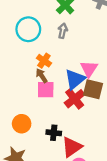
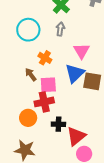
pink triangle: (89, 69) -> (82, 51), moved
brown arrow: (42, 76) -> (31, 75), moved
red cross: (75, 99) -> (44, 102), moved, turned 30

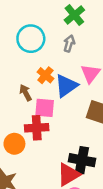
blue triangle: (75, 73) -> (66, 86), moved
black cross: (58, 124) -> (82, 160), moved, size x1.5

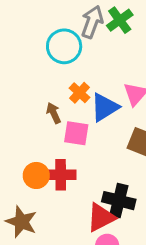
gray arrow: (69, 44) -> (92, 22), moved, size x1.5
red cross: (37, 128) -> (61, 175), moved

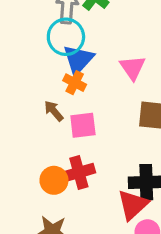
cyan circle: (64, 46) -> (66, 37), moved
blue triangle: (105, 107) -> (78, 60), moved

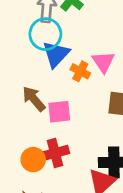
orange cross: (75, 83) -> (80, 71), moved
brown arrow: (54, 111) -> (34, 99), size x1.4

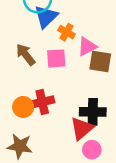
pink triangle: (103, 62) -> (87, 47), moved, turned 35
pink square: (59, 112) -> (56, 58), moved

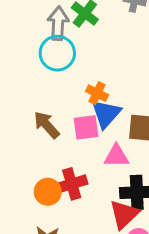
blue triangle: (46, 17) -> (106, 114), moved
pink triangle: (87, 47) -> (116, 156), moved, turned 30

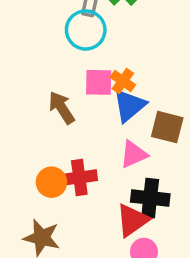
pink square: (86, 127) -> (99, 82), moved
pink triangle: (116, 156) -> (134, 154), turned -32

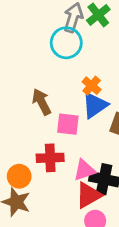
pink square: (99, 82) -> (68, 124), moved
pink triangle: (134, 154) -> (85, 170), moved
orange circle: (51, 182) -> (19, 176), moved

